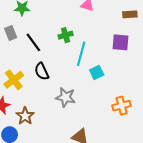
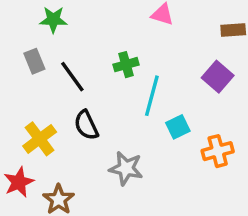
purple square: (121, 42) -> (218, 77), turned 36
orange cross: (122, 106) -> (218, 151), moved

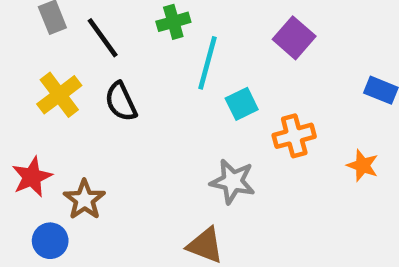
yellow cross: (40, 139) -> (59, 95), moved
gray star: (126, 168) -> (233, 181), moved

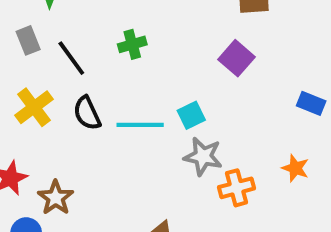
cyan line: (208, 63) -> (140, 125), moved, turned 75
orange cross: (294, 136) -> (236, 188), moved
gray star: (233, 181) -> (203, 156), moved

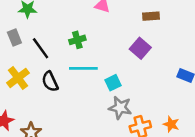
cyan line: (140, 125) -> (83, 68), moved
orange star: (295, 168) -> (171, 124), moved

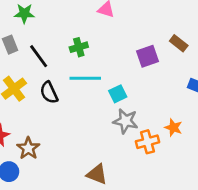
brown rectangle: (151, 16) -> (179, 43), moved, turned 42
purple square: (140, 48) -> (148, 56), turned 30
orange star: (171, 124) -> (173, 128), moved

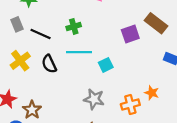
brown rectangle: (179, 43) -> (156, 23), size x1.5
black line: (39, 56) -> (41, 34), turned -30
gray star: (125, 121) -> (94, 99), moved

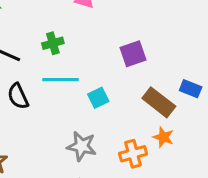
brown rectangle: (156, 23) -> (159, 102), moved

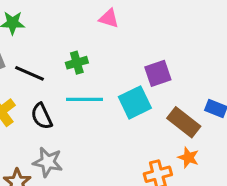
cyan square: (98, 98) -> (135, 102), moved, size x1.5
gray star: (82, 146) -> (48, 162), moved

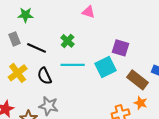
green cross: (77, 63) -> (68, 41), turned -32
purple square: (158, 73) -> (121, 48), turned 36

